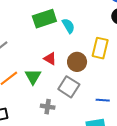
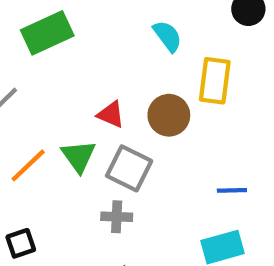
green rectangle: (44, 19) -> (47, 33), moved
cyan semicircle: (68, 26) -> (168, 36), moved
gray square: (69, 87) -> (129, 168), moved

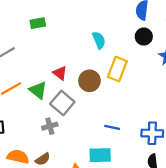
green rectangle: (47, 33) -> (38, 23), size x0.6
green triangle: (79, 156) -> (38, 90), turned -30
gray cross: (117, 217) -> (50, 126), turned -32

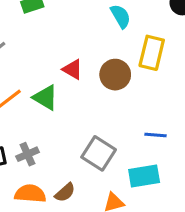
gray square: (62, 103) -> (99, 153), moved
gray cross: (50, 126) -> (27, 154), moved

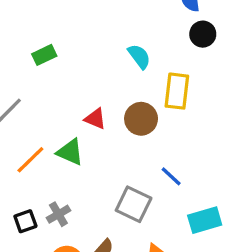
blue line: (156, 135) -> (171, 176), moved, turned 45
cyan rectangle: (144, 176) -> (205, 220), moved

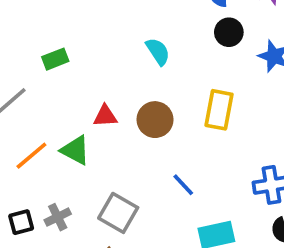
green rectangle: (44, 55) -> (55, 59), moved
yellow rectangle: (177, 91) -> (219, 110), moved
red triangle: (95, 119) -> (105, 116), turned -30
gray square: (134, 204) -> (118, 213), moved

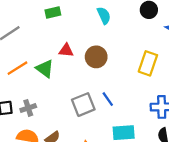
green rectangle: (55, 59) -> (53, 13), moved
yellow rectangle: (219, 110) -> (148, 63), moved
gray square: (118, 213) -> (83, 105), moved, turned 30

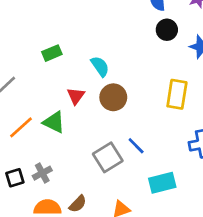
cyan semicircle: (104, 16) -> (100, 66), moved
red triangle: (66, 50) -> (76, 96), turned -49

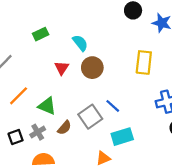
green triangle: (54, 122) -> (47, 106), moved
cyan rectangle: (162, 183) -> (122, 137), moved
brown semicircle: (78, 204) -> (64, 128), moved

